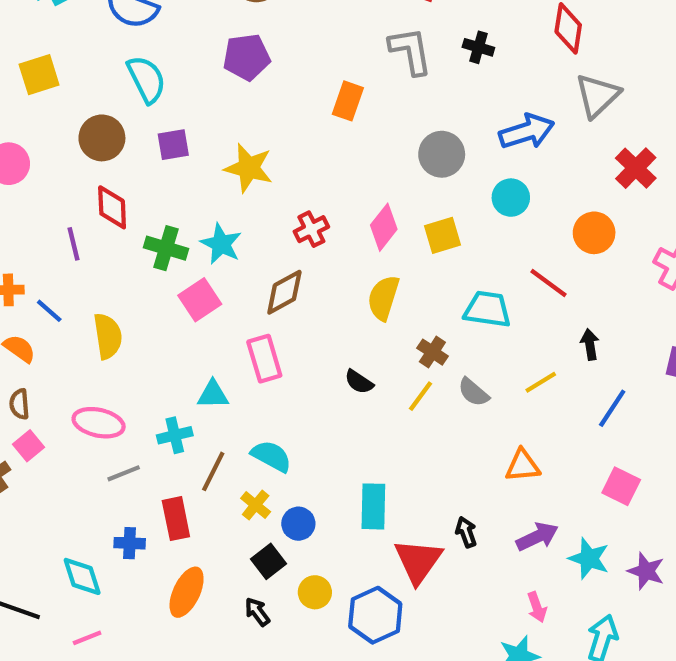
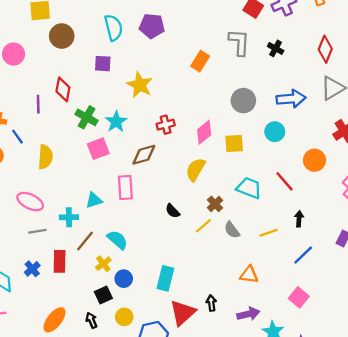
cyan semicircle: (146, 79) -> (113, 28), moved
brown circle: (102, 138) -> (62, 36), moved
cyan triangle: (213, 395) -> (94, 200), turned -30
blue cross: (130, 543) -> (32, 269), turned 35
orange ellipse: (187, 592) -> (55, 320), moved

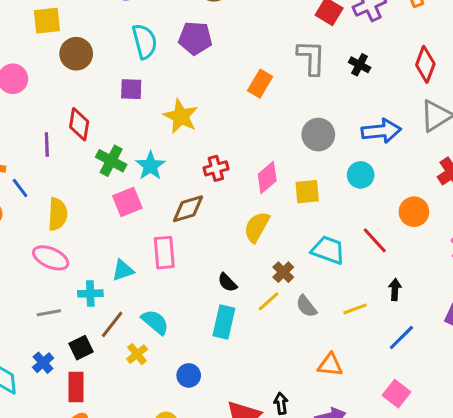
pink ellipse: (30, 202) -> (51, 258), moved
red rectangle: (60, 261) -> (76, 387), moved
cyan rectangle: (165, 278) -> (224, 322), moved
blue circle: (124, 279) -> (189, 375), moved
black square: (103, 295) -> (81, 348), moved

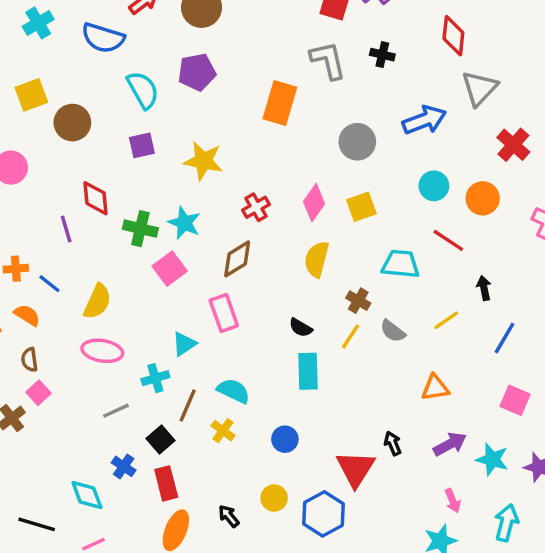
orange rectangle: (260, 84) -> (280, 103), size x1.4
cyan circle: (361, 175) -> (434, 186), moved
yellow semicircle: (58, 214) -> (97, 302), turned 36

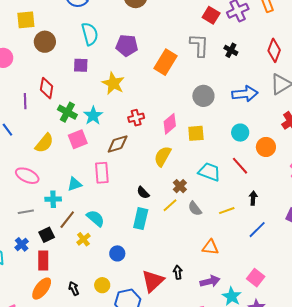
purple pentagon: (197, 72) -> (127, 45), moved
yellow semicircle: (97, 302) -> (44, 143), moved
pink square: (515, 400) -> (256, 278), moved

